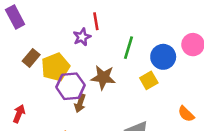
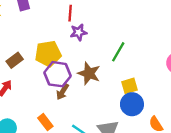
red line: (96, 21) -> (70, 13), moved
blue circle: (163, 57) -> (132, 104), moved
brown rectangle: (31, 58) -> (15, 60), moved

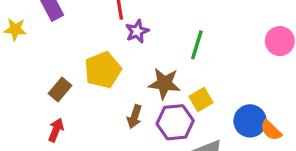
purple hexagon: (58, 74) -> (175, 122), moved
yellow square: (130, 86) -> (201, 99), moved
blue circle: (132, 104) -> (250, 121), moved

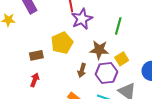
purple star: (137, 31) -> (82, 19), size x1.5
brown rectangle: (60, 90) -> (36, 55), turned 40

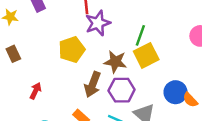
brown rectangle: (36, 55) -> (13, 54), moved, turned 72
yellow square: (122, 59) -> (146, 55), moved, size x1.5
brown arrow: (82, 70) -> (93, 84), size x1.5

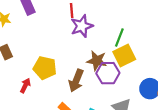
yellow pentagon: (72, 50) -> (45, 68), moved, turned 30
purple hexagon: (122, 90) -> (108, 73), moved

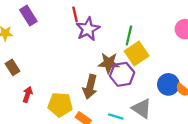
yellow pentagon: (45, 68) -> (60, 105), moved
red arrow: (25, 86) -> (27, 94), moved

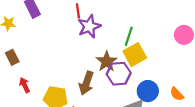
brown star: (109, 63) -> (107, 61), turned 30
blue circle: (168, 84) -> (148, 91), moved
red arrow: (27, 94) -> (25, 85), turned -48

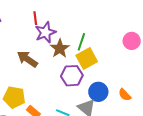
brown star: (107, 61) -> (60, 48), moved
brown arrow: (86, 83) -> (27, 59), moved, turned 105

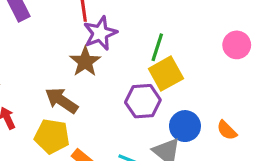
brown star: (60, 48) -> (85, 62), moved
brown arrow: (27, 59) -> (62, 100), moved

